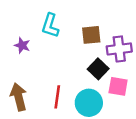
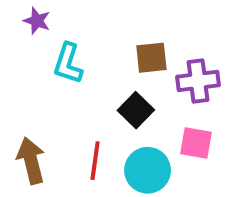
cyan L-shape: (50, 26) -> (68, 63), moved
purple star: (22, 45) -> (37, 21), moved
black square: (98, 69) -> (136, 110), moved

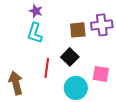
purple star: (37, 21) -> (36, 11), moved
purple cross: (198, 81) -> (102, 25), moved
red line: (95, 161) -> (47, 68), moved

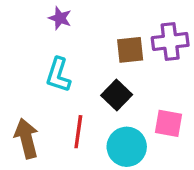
cyan L-shape: (35, 33) -> (58, 75), moved
red line: (47, 68) -> (78, 132), moved

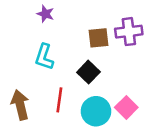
pink square: (168, 123) -> (126, 107), moved, turned 35

